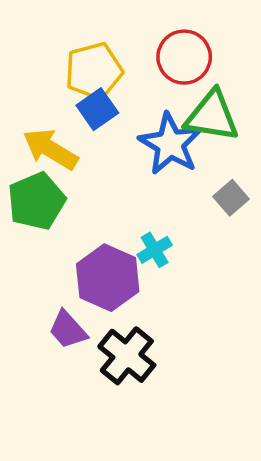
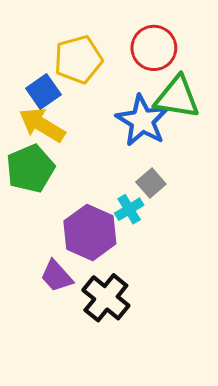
blue square: (97, 109) -> (43, 92), moved
gray square: (231, 198) -> (151, 183), moved

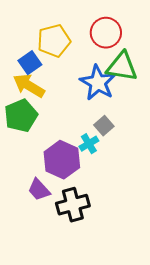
black cross: (106, 298) -> (73, 205), turned 36

